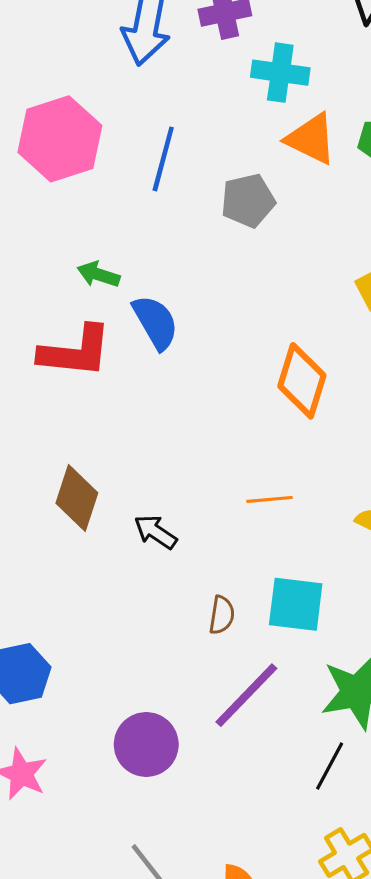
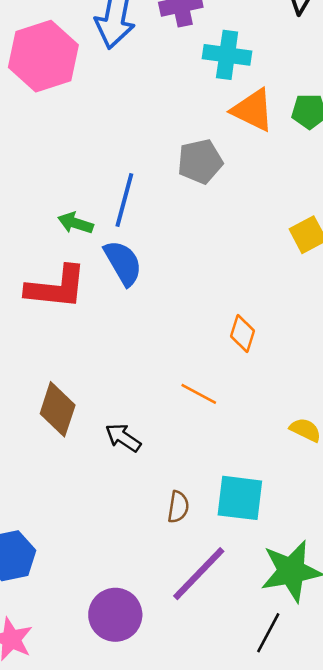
pink hexagon: (60, 139) -> (43, 56), moved
blue line: (163, 159) -> (124, 200), moved
orange diamond: (302, 381) -> (242, 334), moved, size x0.6
orange line: (269, 499) -> (199, 394), moved, turned 33

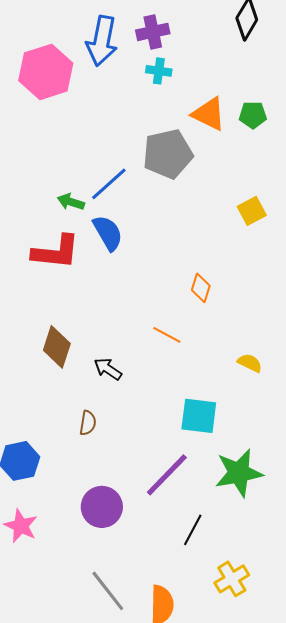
cyan cross: (227, 55) -> (159, 71), moved, size x0.7
gray pentagon: (200, 161) -> (168, 154), size x1.4
blue line: (124, 200) -> (109, 184), turned 33
brown semicircle: (178, 507) -> (88, 423), moved
black line: (268, 633) -> (193, 530), moved

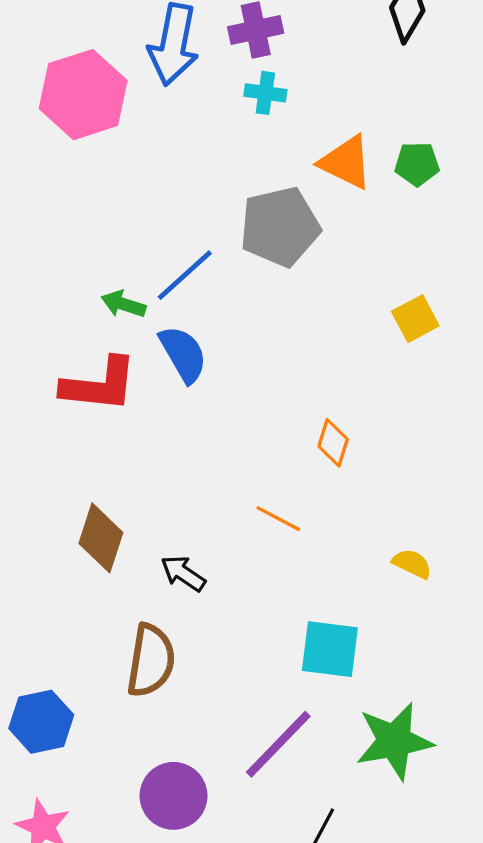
brown semicircle: (88, 423) -> (151, 660), size x1.8

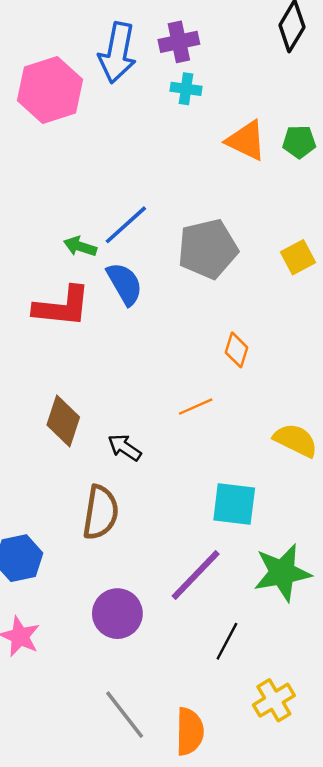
gray pentagon: (280, 227) -> (208, 249), moved
orange line: (278, 519) -> (196, 407), turned -52
yellow semicircle: (412, 564) -> (296, 440), size x1.5

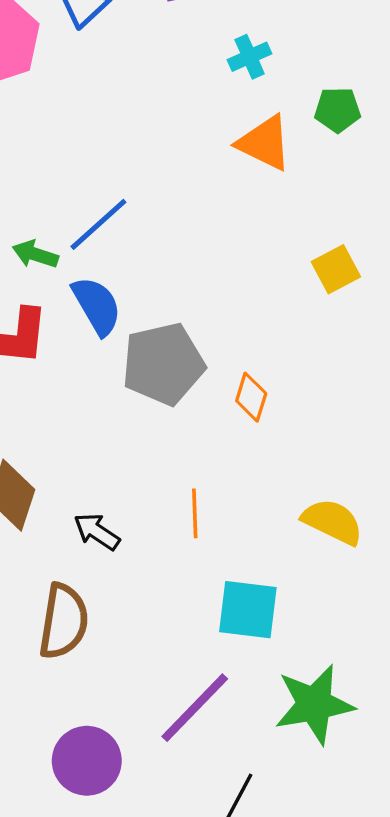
cyan cross: (186, 89) -> (250, 57), moved, turned -32
orange triangle: (246, 141) -> (264, 143), moved
gray pentagon: (208, 249) -> (163, 364), moved
orange line: (196, 407) -> (195, 513), moved, turned -68

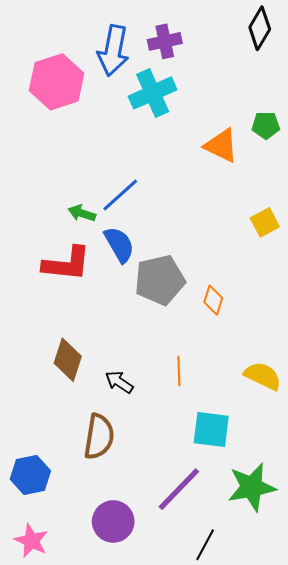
cyan cross: (250, 57) -> (153, 93), moved, size x1.8

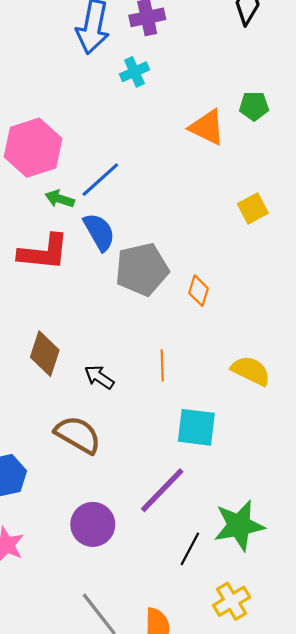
pink hexagon: (57, 82) -> (33, 148), moved
cyan cross: (153, 93) -> (134, 72), size x0.6
brown semicircle: (99, 437) -> (78, 435), turned -69
green star: (252, 487) -> (239, 525), moved

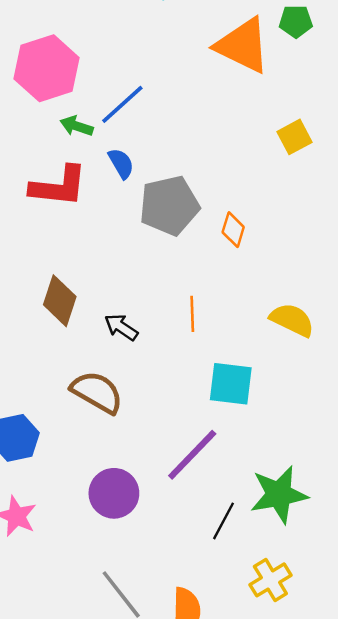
orange triangle: (207, 127) -> (243, 45), size x1.4
blue semicircle: (99, 232) -> (121, 163), size x0.7

